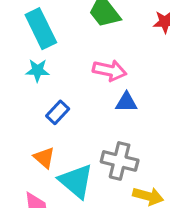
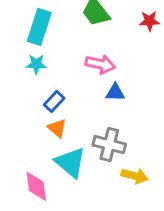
cyan rectangle: (41, 29) -> (39, 27), turned 44
orange triangle: (44, 158) -> (57, 128), moved

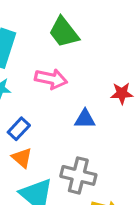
red star: (149, 21) -> (122, 93), moved
pink arrow: (100, 64) -> (51, 79), moved

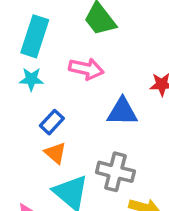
blue triangle: (85, 119) -> (122, 112), size x1.4

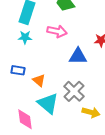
blue rectangle: (52, 122) -> (18, 70), moved, turned 56
gray cross: (115, 172) -> (74, 91), turned 30

